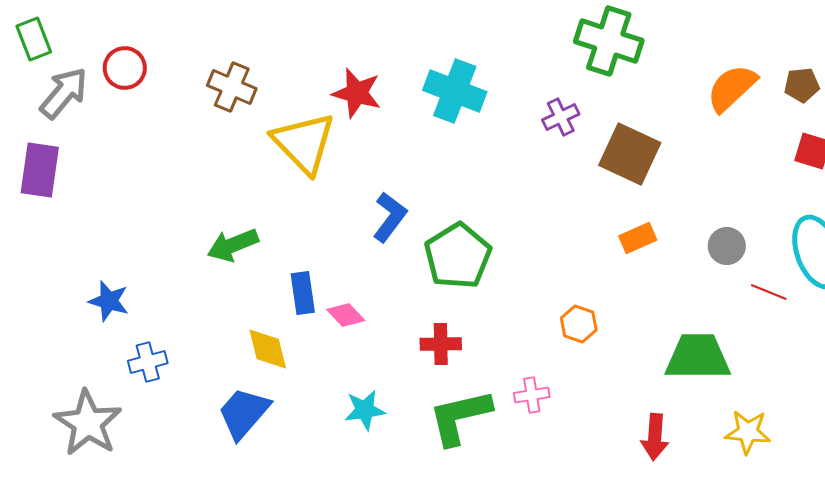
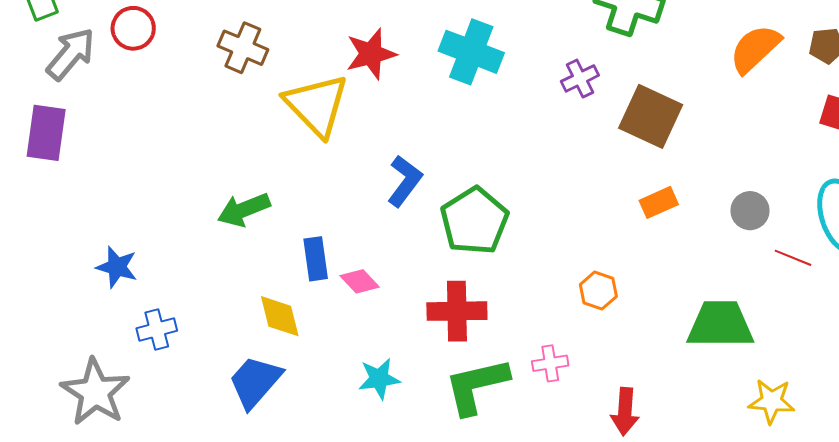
red star: (357, 93) -> (371, 54), turned -30
red cross: (441, 344) -> (457, 311), size x1.4
red arrow: (655, 437) -> (625, 411), moved

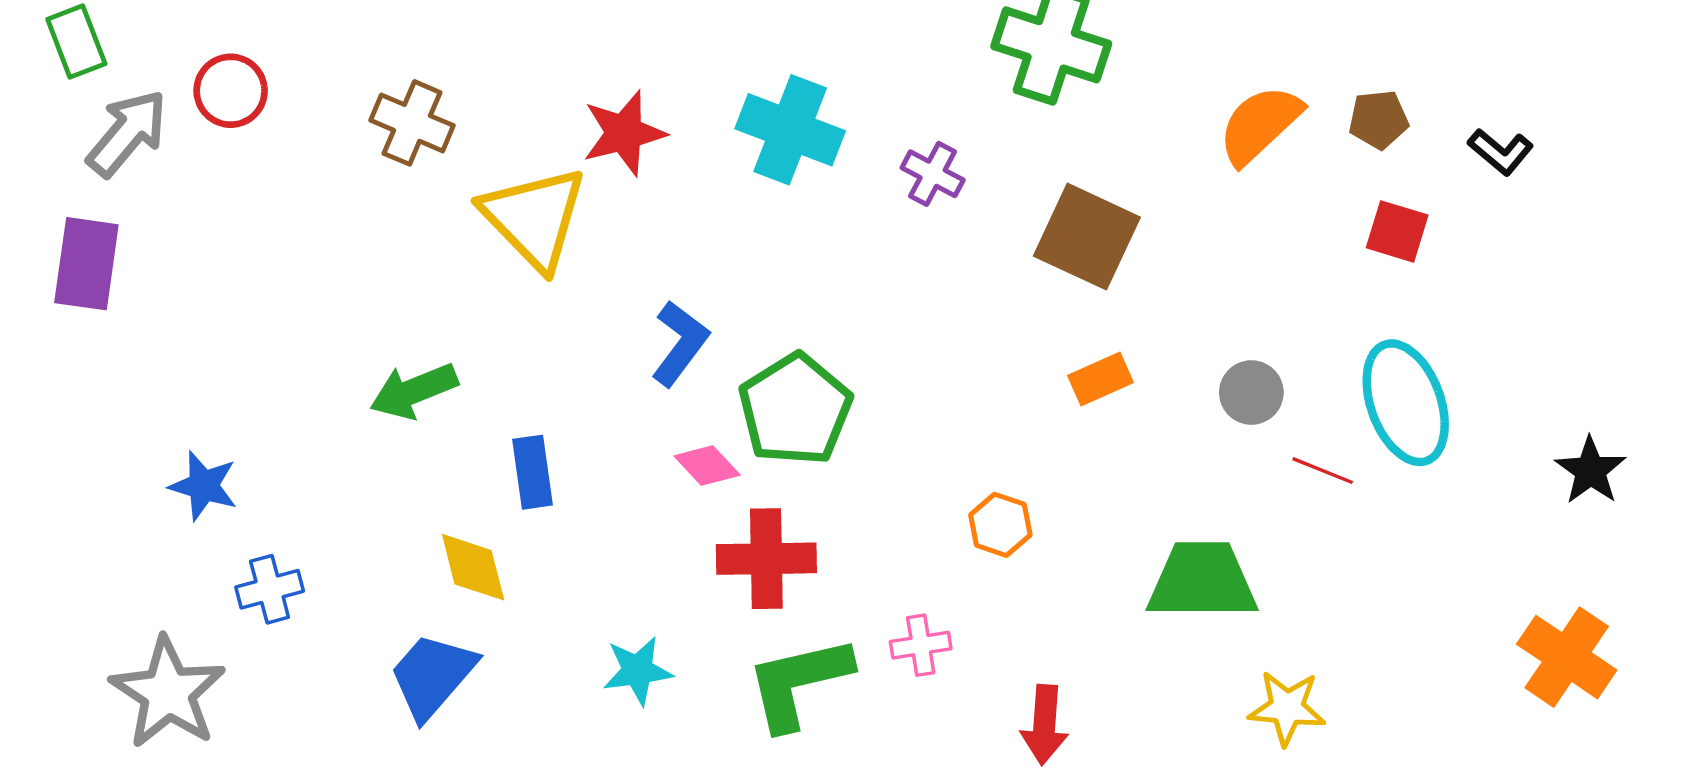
purple cross: (580, 78) -> (933, 174), moved, turned -36
pink diamond: (360, 281) -> (707, 465), moved

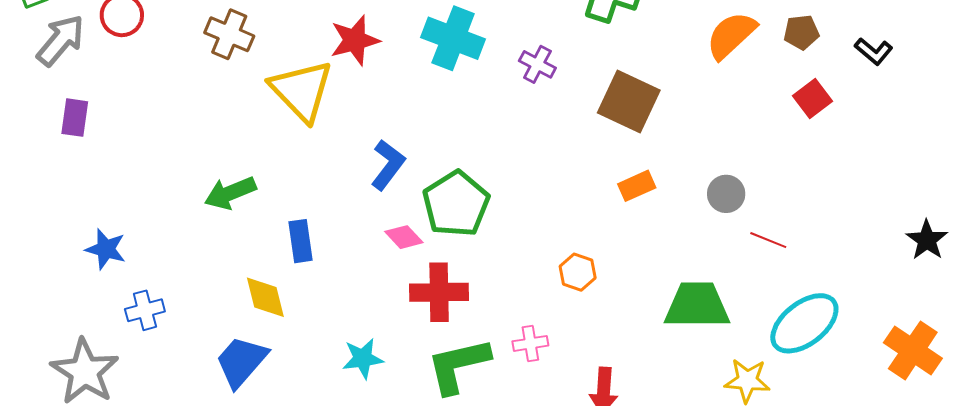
red square: (1397, 231) -> (812, 99), turned 36
purple rectangle: (86, 264) -> (75, 118), moved, size x0.7
cyan ellipse: (1406, 403) -> (804, 323), moved, turned 72

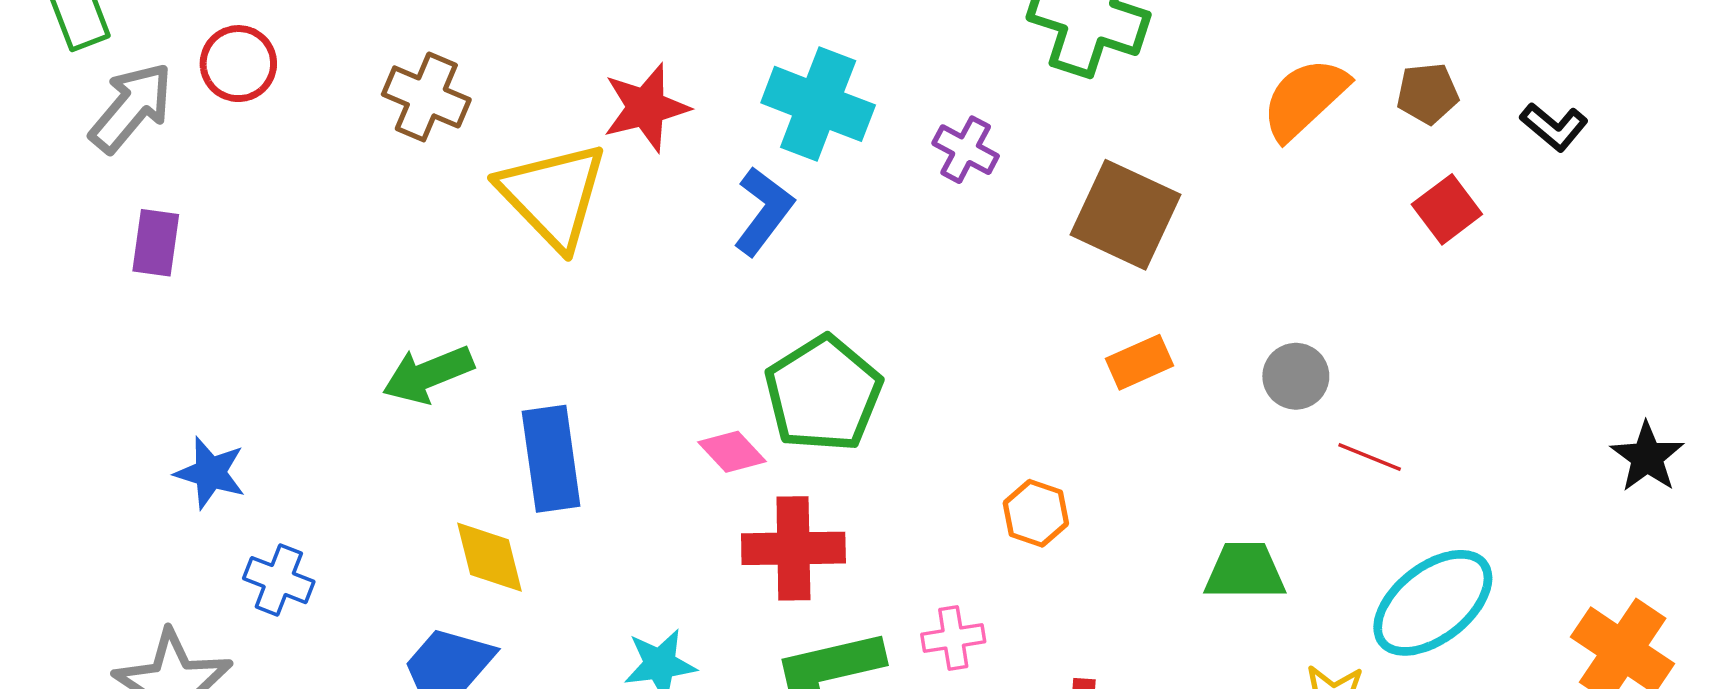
blue L-shape: (388, 165) -> (764, 211), moved
blue rectangle: (301, 241) -> (551, 459), size x1.4
green trapezoid: (697, 305) -> (1245, 571), size x0.7
blue cross: (145, 310) -> (279, 580), turned 36

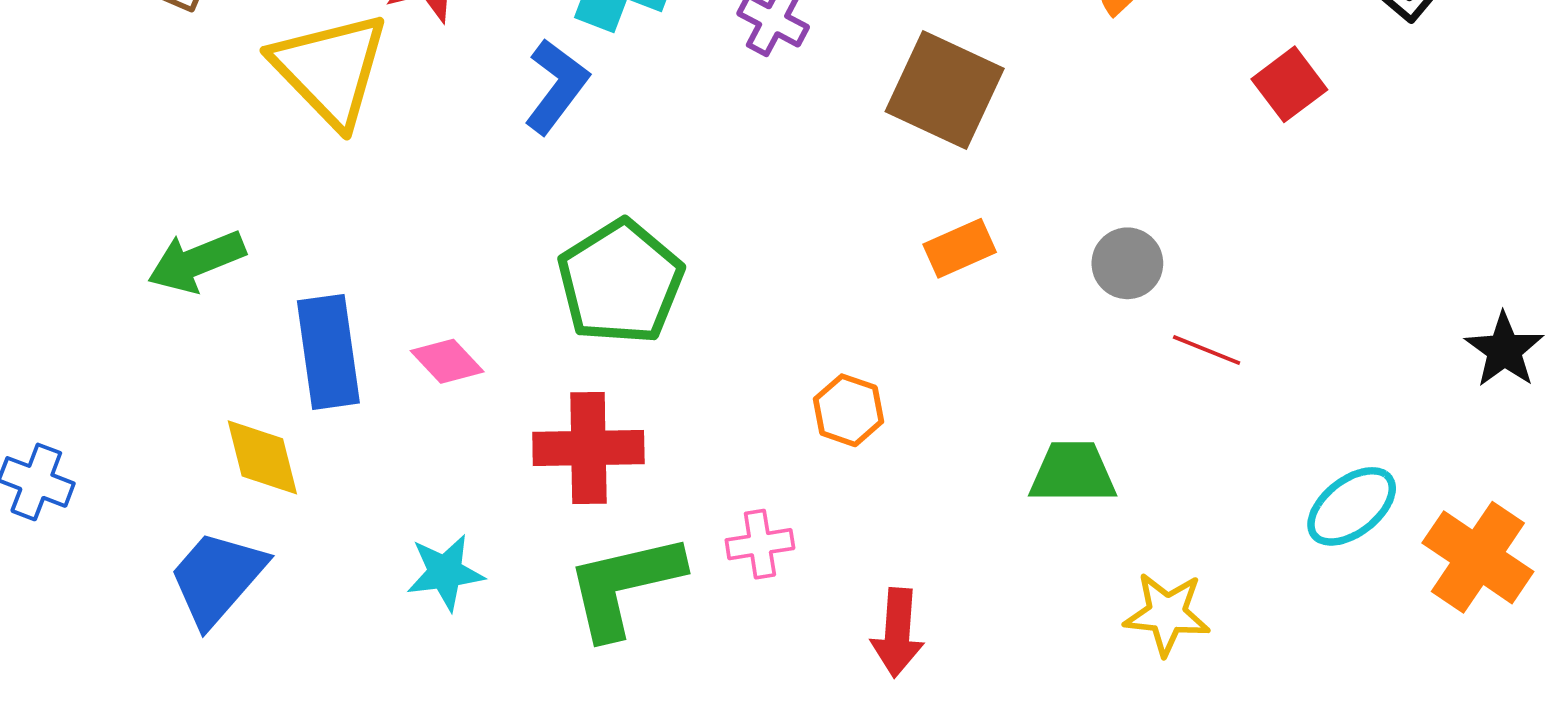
pink diamond: (732, 452) -> (447, 361), moved
cyan ellipse: (1433, 603) -> (1352, 506), moved, size x0.7

